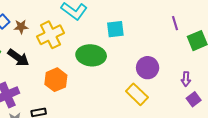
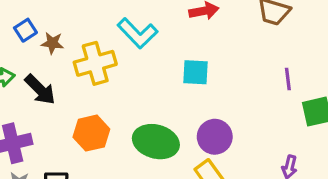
green ellipse: (91, 55) -> (156, 142), moved
purple circle: (148, 68) -> (215, 137), moved

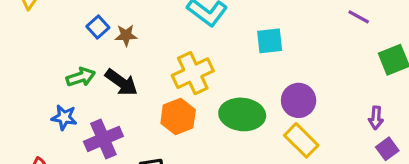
yellow cross: (95, 63) -> (193, 73), moved
purple line: (288, 79) -> (359, 17), moved, turned -45

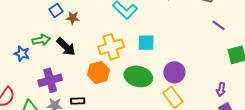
cyan square: (270, 41) -> (146, 43), moved
blue star: (64, 117) -> (22, 54), moved

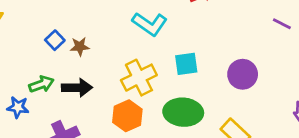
black arrow: (66, 47) -> (77, 88), turned -35
purple circle: (174, 72) -> (243, 74), moved

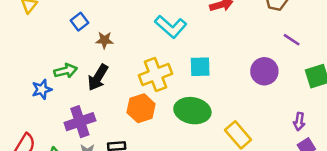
blue square: (55, 40) -> (80, 22), moved
purple circle: (243, 74) -> (264, 71), moved
black arrow: (77, 88) -> (98, 77), turned 116
blue star: (18, 107) -> (42, 89), turned -30

